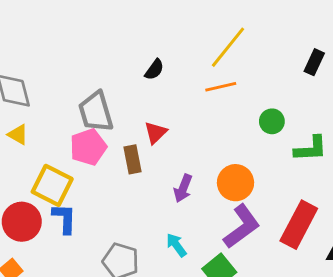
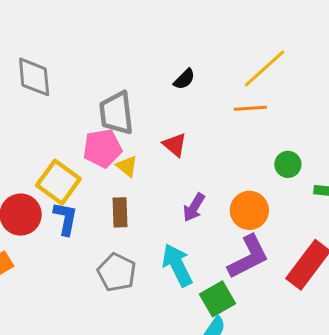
green circle: (272, 121) -> (288, 164), moved
red triangle: (155, 133) -> (175, 145), turned -45
yellow triangle: (18, 135) -> (127, 166), moved
brown rectangle: (133, 159) -> (120, 212), moved
cyan arrow: (176, 245) -> (177, 265), size x1.6

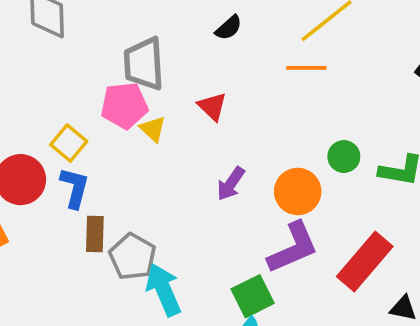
green circle: (288, 164) -> (344, 157), moved
yellow square: (58, 182) -> (69, 143), size x0.7
brown rectangle: (120, 212) -> (95, 234), moved
cyan arrow: (177, 265) -> (164, 290), moved

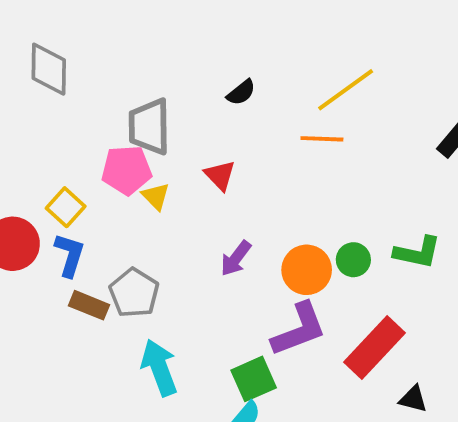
green circle: (344, 157) -> (353, 260), moved
brown rectangle: (95, 234) -> (89, 305), turned -72
gray pentagon: (133, 257) -> (134, 293), moved

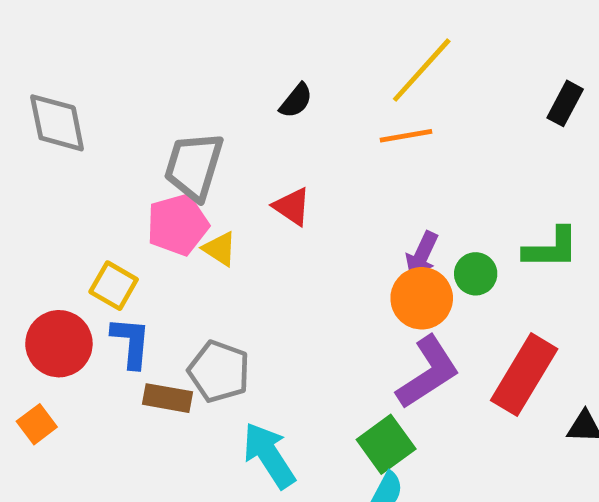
gray trapezoid: (149, 127) -> (194, 166), turned 30
purple arrow: (236, 258) -> (422, 255), moved

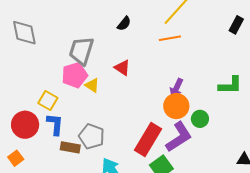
green circle: (476, 274) -> (200, 119), moved
red rectangle: (524, 375) -> (148, 140), moved

